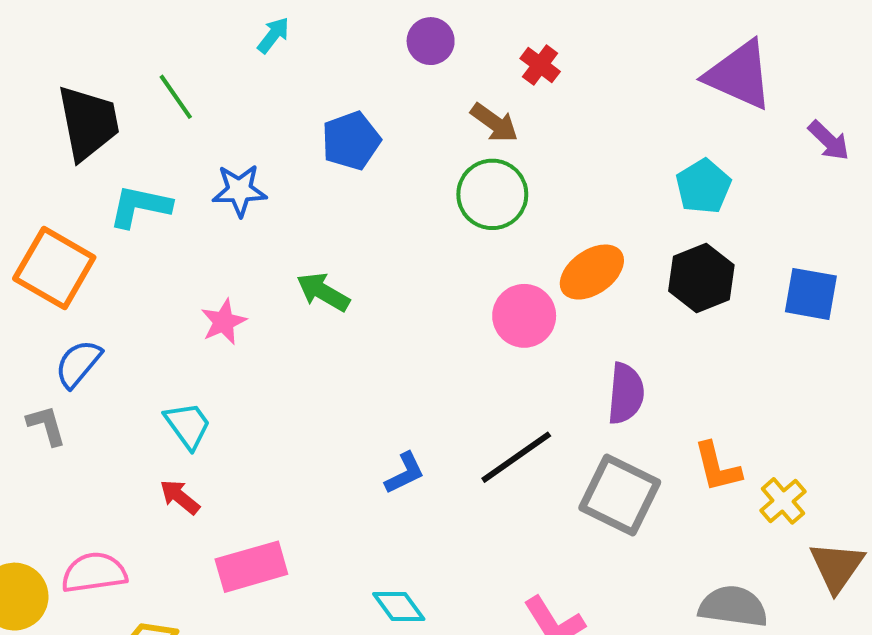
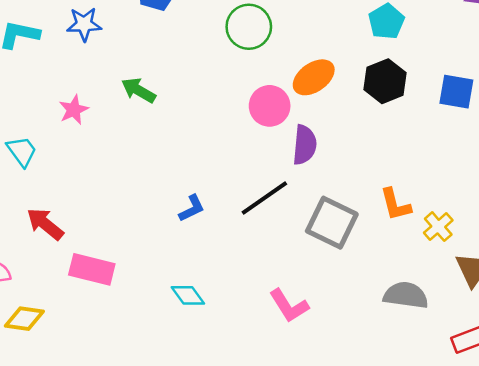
purple semicircle: (626, 393) -> (305, 145), moved
cyan trapezoid: (188, 425) -> (22, 151), moved
red arrow: (180, 497) -> (45, 224), size x1.4
pink rectangle: (251, 567) -> (92, 269), turned 30

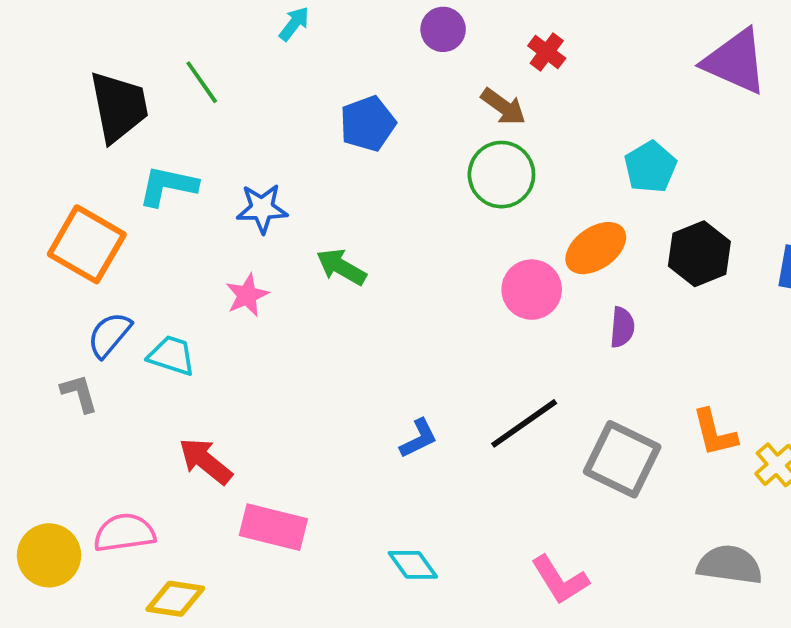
cyan pentagon: (386, 22) -> (650, 167), moved
blue star: (84, 24) -> (262, 208), moved
purple semicircle: (305, 145) -> (622, 327), moved, size x0.7
cyan trapezoid: (22, 151) -> (172, 356), turned -36

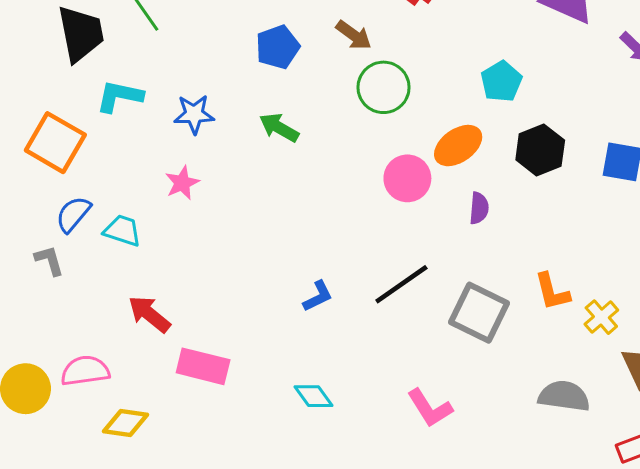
brown arrow: (503, 107) -> (354, 35), moved
green arrow: (341, 267) -> (279, 128), moved

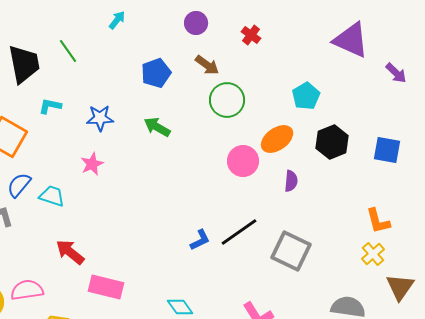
cyan L-shape: (119, 96) -> (50, 106), size x0.7
orange L-shape: (552, 292) -> (378, 221), moved
blue L-shape: (318, 296) -> (200, 240), moved

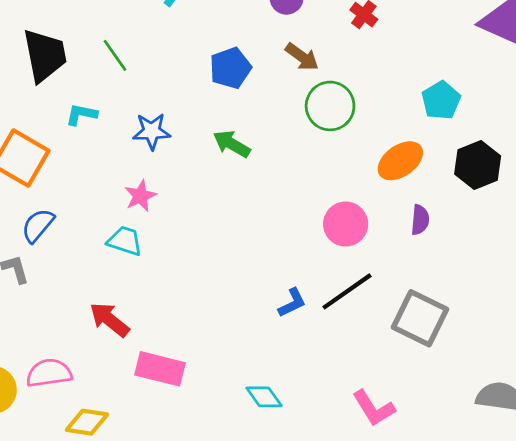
green line: (68, 51) -> (115, 55), moved
pink circle: (243, 161) -> (346, 224), moved
cyan trapezoid: (52, 196) -> (125, 241), moved

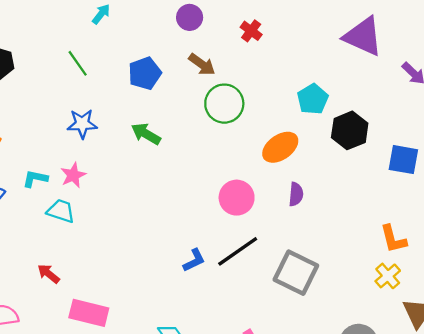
green line: (115, 55) -> (78, 63), moved
cyan L-shape: (81, 114) -> (35, 179), moved
black hexagon: (478, 165) -> (350, 130), moved
red arrow: (109, 320) -> (49, 274), size x0.7

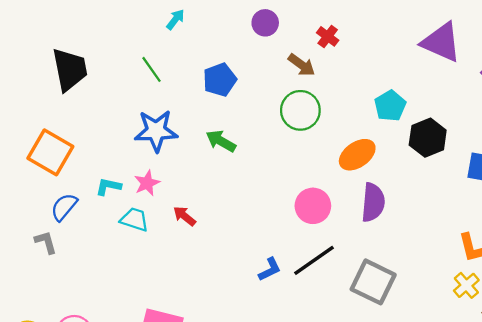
brown arrow: (202, 64) -> (302, 65), moved
blue star: (82, 124) -> (156, 131), size x1.4
purple semicircle: (296, 194) -> (373, 202), size x1.6
red arrow: (49, 274) -> (184, 216), moved

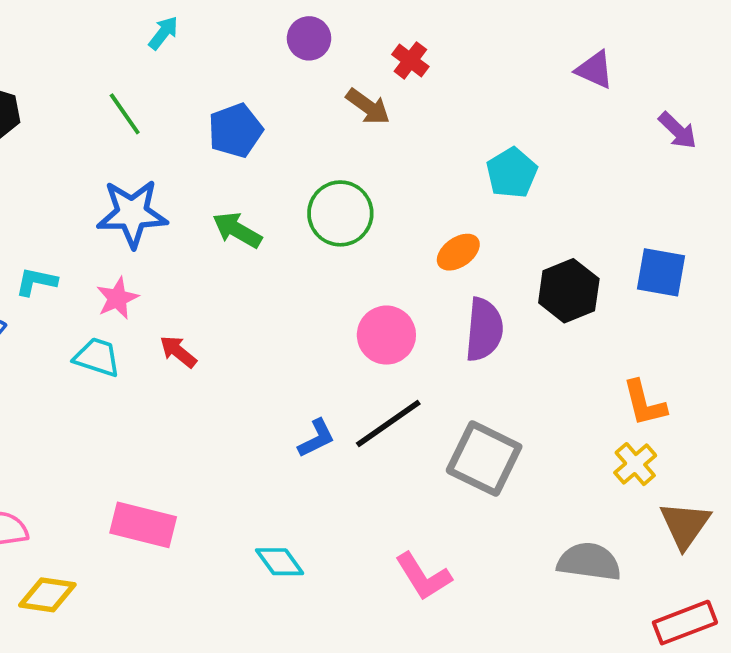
purple triangle: (441, 42) -> (595, 70), size x0.6
green circle: (300, 110) -> (340, 213), moved
black hexagon: (428, 138) -> (569, 291), moved
orange ellipse: (357, 155) -> (458, 252), size x0.7
cyan L-shape: (108, 187) -> (36, 282), moved

